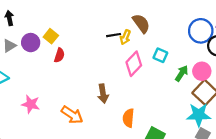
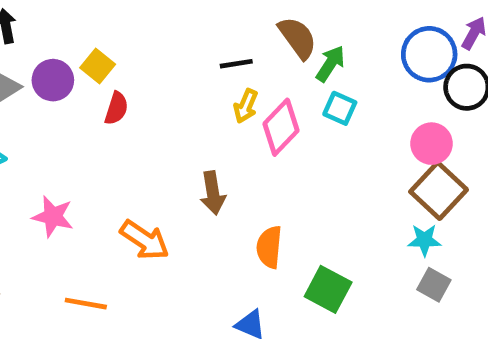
yellow arrow: (125, 37) -> (246, 106), moved
green arrow: (182, 73) -> (330, 64), moved
cyan star: (199, 115) -> (424, 240), size x0.6

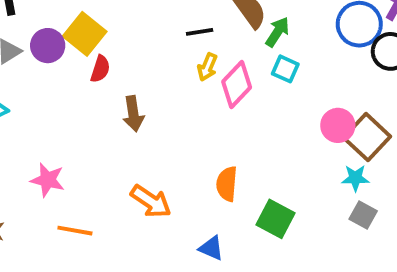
yellow square: (98, 66) -> (85, 34), size x1.5
pink circle: (432, 144) -> (338, 125), moved
brown arrow: (213, 193) -> (133, 114), moved
pink star: (53, 217) -> (48, 180), moved
orange arrow: (145, 240) -> (151, 201), moved

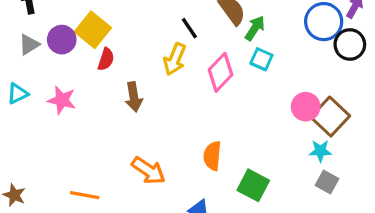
black line: (200, 32) -> (189, 28), turned 65
yellow arrow: (207, 67) -> (175, 59), moved, size x1.4
pink star: (48, 180) -> (62, 100), moved

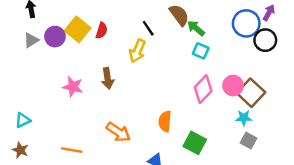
green arrow: (255, 28) -> (196, 28), turned -84
red semicircle: (106, 59) -> (102, 31), moved
pink diamond: (221, 72) -> (203, 89), moved
cyan triangle: (18, 94) -> (23, 120), moved
pink star: (62, 100) -> (73, 87), moved

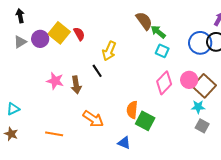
blue circle: (246, 23) -> (200, 43), moved
black line: (148, 28) -> (97, 71), moved
red semicircle: (102, 31) -> (79, 34), turned -48
brown arrow: (108, 78) -> (76, 85), moved
green square: (195, 143) -> (145, 121), moved

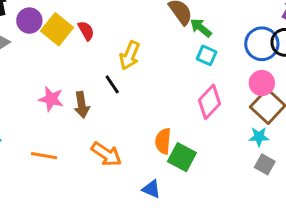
purple circle: (40, 39) -> (29, 21), moved
pink circle: (189, 80) -> (262, 83), moved
orange line: (54, 134) -> (44, 156), moved

